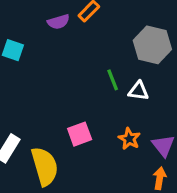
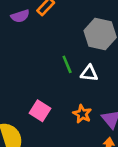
pink square: (80, 134) -> (40, 111), turned -36

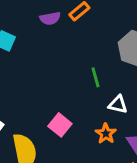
white triangle: (89, 73) -> (118, 104), moved

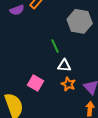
white triangle: (118, 104) -> (64, 66), moved

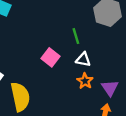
pink square: (35, 83) -> (51, 57), moved

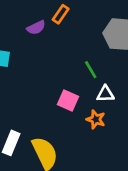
orange star: (85, 81) -> (96, 119), moved

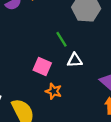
orange star: (96, 119) -> (54, 91), moved

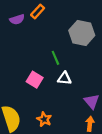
orange star: (54, 91) -> (44, 119), moved

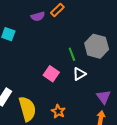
gray hexagon: (82, 33) -> (97, 46), moved
white triangle: (64, 78) -> (79, 74), turned -40

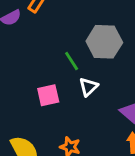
pink square: (51, 74) -> (48, 95), turned -35

